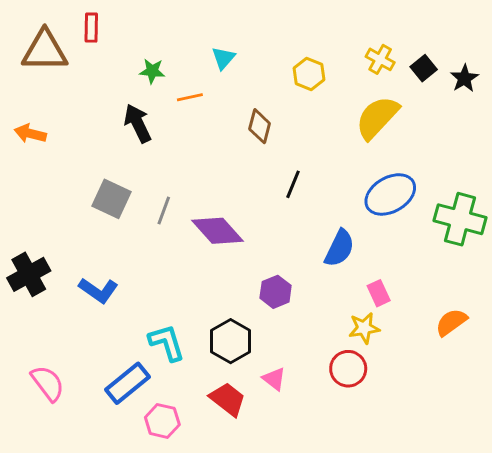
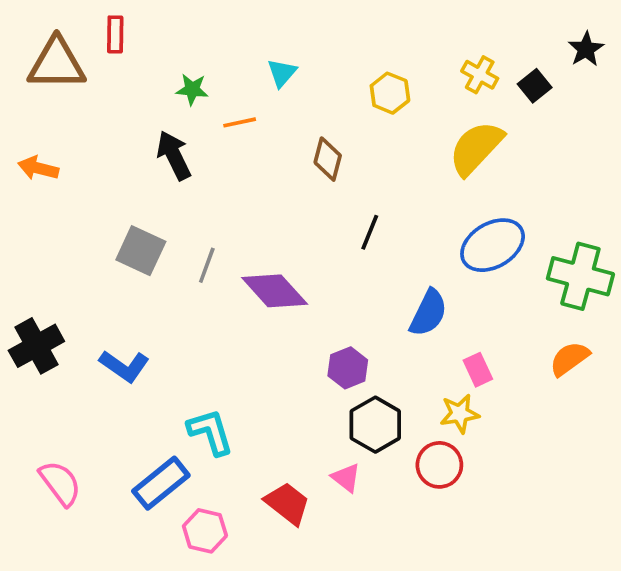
black star: (464, 78) -> (586, 49), moved
orange semicircle: (451, 322) -> (569, 359), moved
black hexagon: (231, 341) -> (375, 425), moved

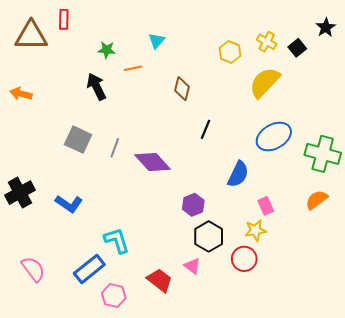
yellow hexagon: (390, 93) -> (230, 52), moved

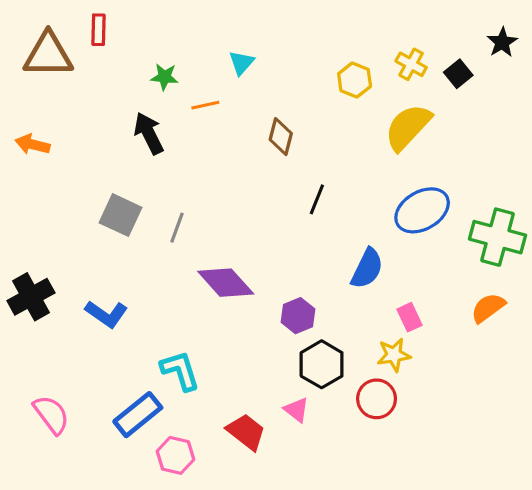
purple diamond: (152, 162) -> (226, 283), moved

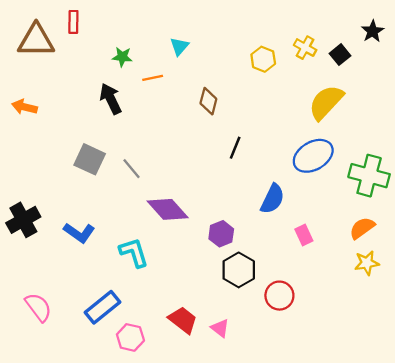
yellow semicircle: (408, 127) -> (326, 102), moved
gray line: (177, 228) -> (132, 169), turned -60
yellow star: (394, 355) -> (367, 263), moved
cyan L-shape: (180, 371) -> (134, 252), moved
pink triangle: (296, 410) -> (220, 328), moved

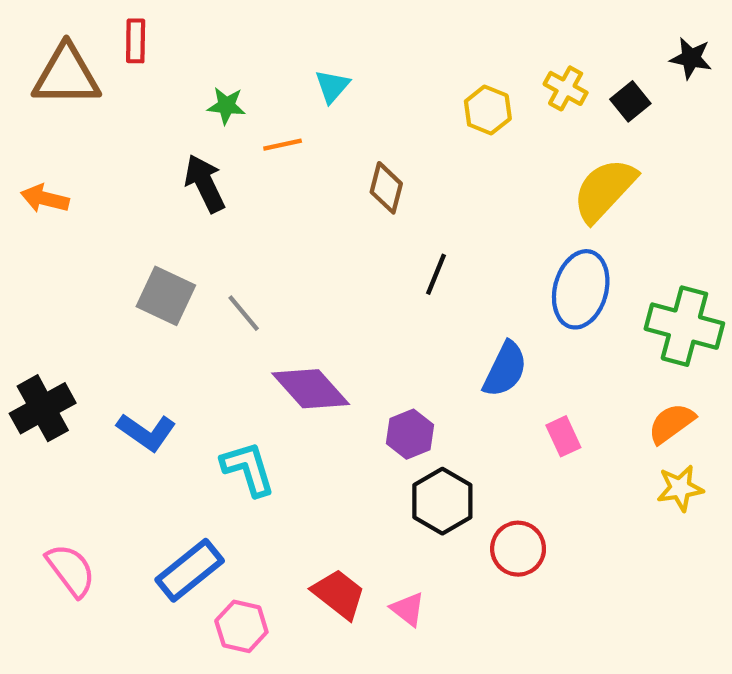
black star: (373, 31) -> (691, 58), turned -30
blue ellipse: (313, 156) -> (581, 289), turned -45

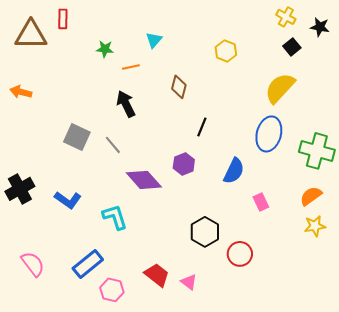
yellow cross: (566, 88) -> (286, 17), moved
black arrow: (205, 183) -> (126, 104), moved
purple hexagon: (410, 434) -> (184, 164), moved

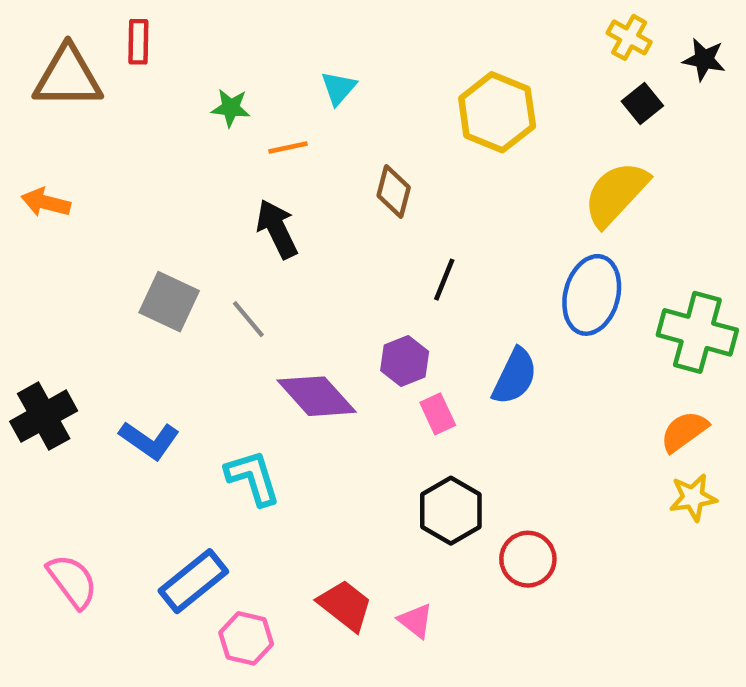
yellow hexagon: (226, 51) -> (497, 112), size x1.6
pink rectangle: (261, 202) -> (438, 414), moved

